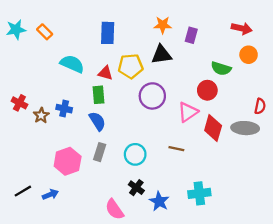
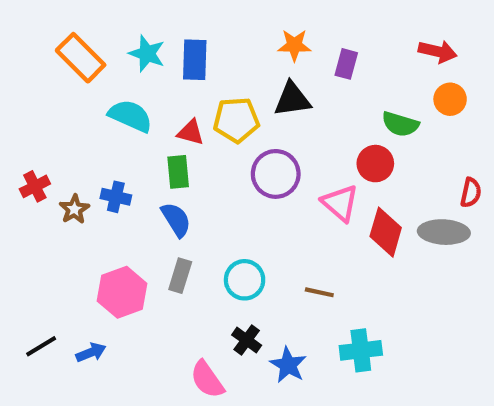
cyan star: (16, 30) -> (147, 54), moved, turned 30
orange rectangle: (45, 32) -> (81, 58), size x1.6
red cross: (19, 103) -> (35, 186), turned 35
pink triangle: (188, 112) -> (340, 203), turned -45
brown line: (176, 149) -> (319, 292), moved

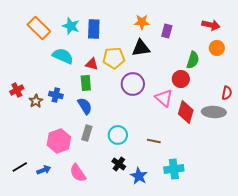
green semicircle: (400, 124) -> (193, 60), turned -90
pink semicircle: (207, 379) -> (78, 173), moved

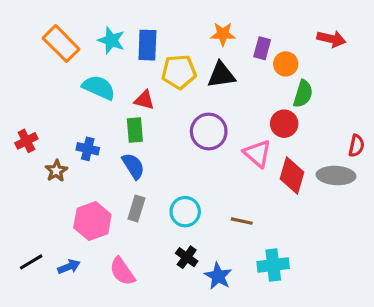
orange circle: (217, 48) -> (286, 64), moved
yellow pentagon: (114, 58) -> (179, 72), moved
brown star: (36, 101) -> (56, 171), moved

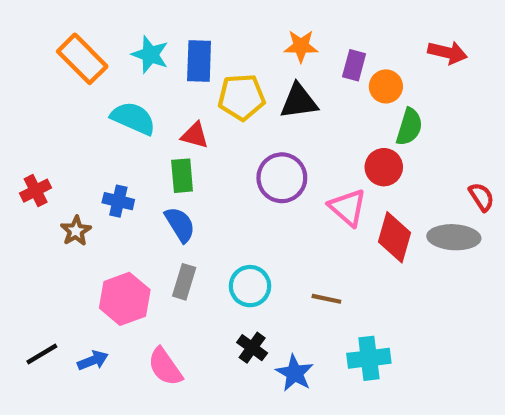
red semicircle: (356, 146) -> (481, 197), turned -45

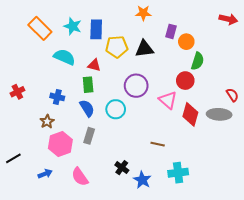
orange star: (301, 46) -> (143, 13), moved
red arrow: (447, 52) -> (228, 19), moved
brown star: (76, 231) -> (47, 121), moved
cyan circle: (250, 286) -> (116, 109), moved
black line: (42, 354) -> (13, 158), moved

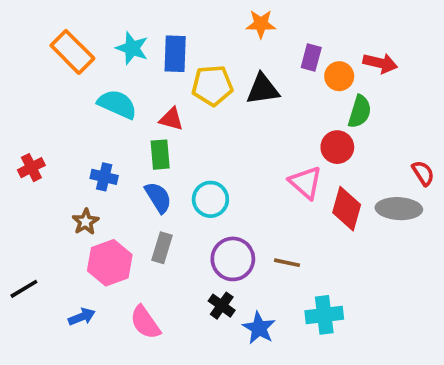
red arrow: (228, 19) -> (380, 63), moved
purple circle: (136, 86) -> (233, 259), moved

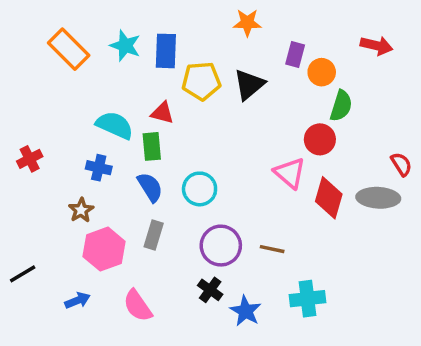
red arrow: (380, 63) -> (377, 46), moved
black triangle: (263, 89) -> (249, 85), turned -32
cyan semicircle: (117, 104) -> (115, 125), moved

